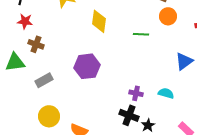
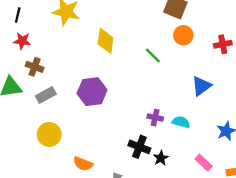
green line: (141, 34) -> (153, 56), turned 42
gray rectangle: (44, 80) -> (46, 95), moved
purple cross: (136, 93) -> (155, 118), moved
yellow circle: (49, 116) -> (49, 134), moved

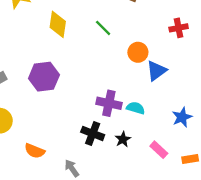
orange circle: (183, 35) -> (138, 52), moved
green line: (153, 56) -> (103, 28), moved
purple cross: (155, 118) -> (109, 103), size x1.5
black star: (161, 158) -> (123, 139), moved

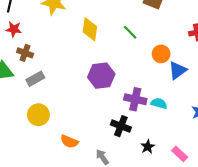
purple hexagon: (44, 77) -> (101, 76), moved
black star: (123, 139) -> (148, 147), moved
pink rectangle: (159, 150) -> (180, 154), moved

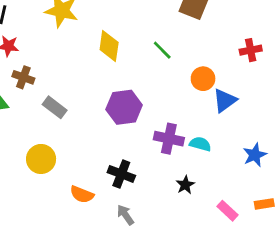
gray rectangle: (35, 79) -> (55, 107), moved, turned 66
black cross: (121, 126) -> (121, 174), moved
black star: (148, 147) -> (185, 185), moved

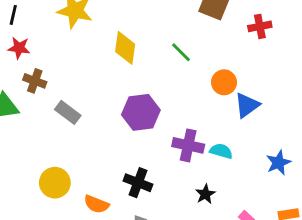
red cross: (251, 50) -> (260, 26), moved
yellow circle: (41, 159) -> (55, 183), moved

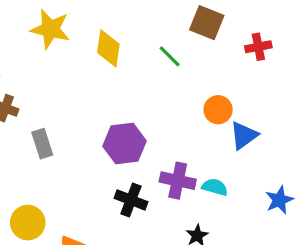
yellow diamond: (125, 48) -> (108, 48), moved
green line: (181, 52) -> (170, 56), moved
gray rectangle: (68, 112) -> (42, 144), turned 35
black cross: (138, 183) -> (131, 200), moved

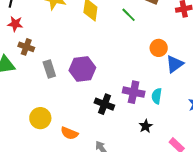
purple hexagon: (125, 144) -> (82, 69), moved
cyan semicircle: (215, 187) -> (157, 96), turned -98

